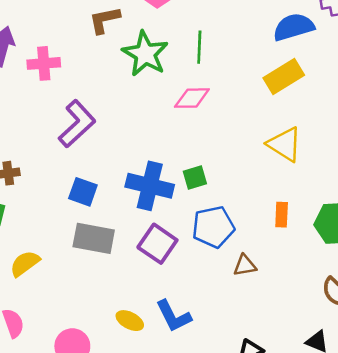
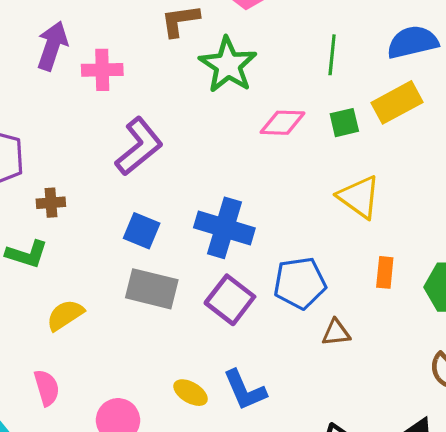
green line: (199, 47) -> (332, 55), moved
yellow triangle: (285, 144) -> (359, 197), moved
green square: (195, 178) -> (344, 123), moved

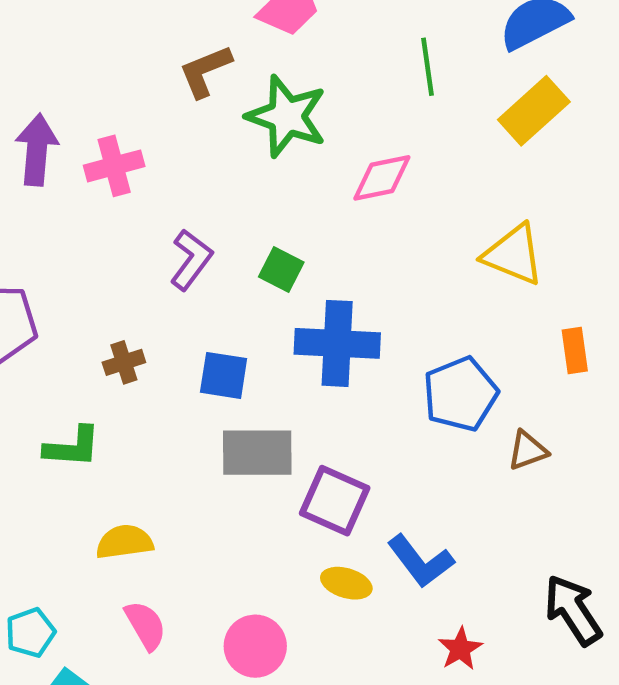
green square: (344, 123) -> (281, 270), moved, turned -36
purple L-shape: (139, 146) -> (191, 260), size x0.7
brown cross: (51, 203) -> (124, 362), moved
purple square: (230, 300) -> (335, 501), moved
yellow semicircle: (65, 315) -> (124, 542), moved, turned 39

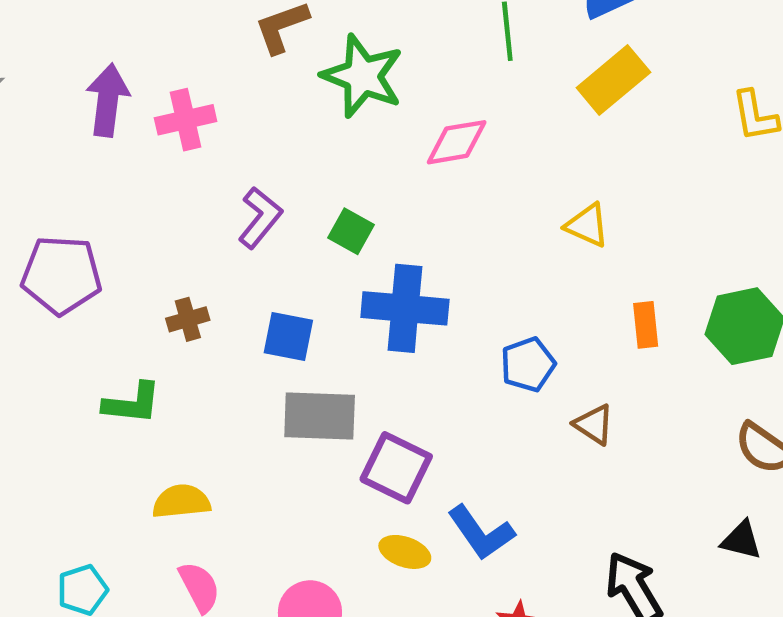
yellow triangle: (513, 255) -> (587, 225), size x0.7
blue pentagon: (460, 394) -> (528, 365), size x0.7
brown triangle: (528, 450) -> (594, 424), turned 51

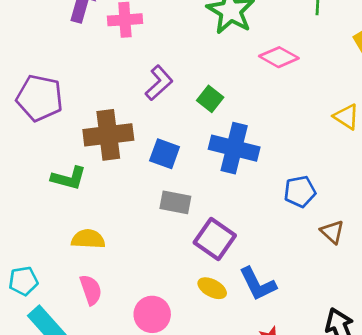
pink diamond: (457, 142) -> (279, 57), turned 30
brown cross: (188, 319) -> (108, 135), size x2.0
gray rectangle: (320, 416) -> (175, 202), size x0.7

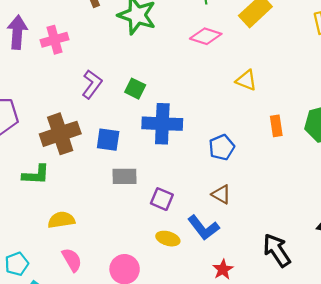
pink diamond: (279, 57) -> (206, 36), moved
brown triangle: (332, 232) -> (221, 194), moved
purple square: (215, 239) -> (162, 199), size x0.7

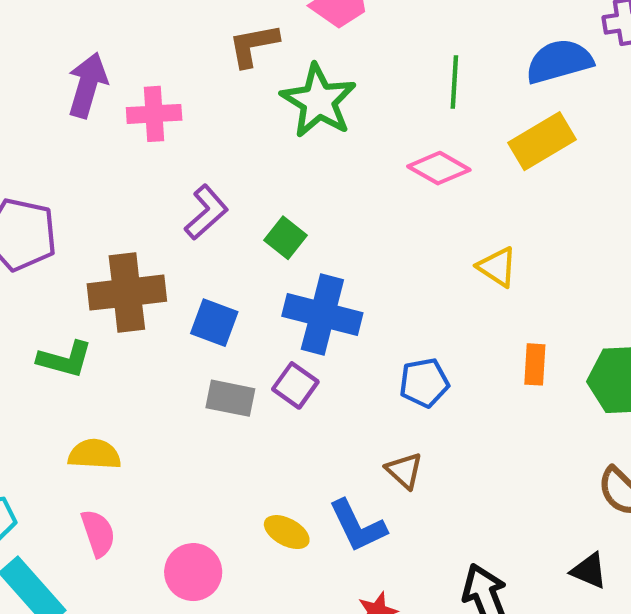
purple square: (162, 199) -> (295, 385), moved

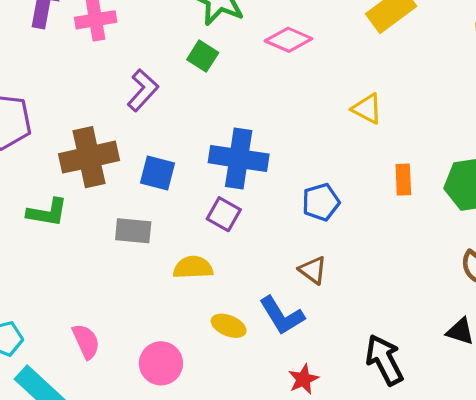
pink diamond: (439, 168) -> (289, 40), moved
green square: (286, 238) -> (203, 56), moved
gray rectangle: (230, 398) -> (133, 231), moved
yellow semicircle: (94, 454) -> (193, 267), moved

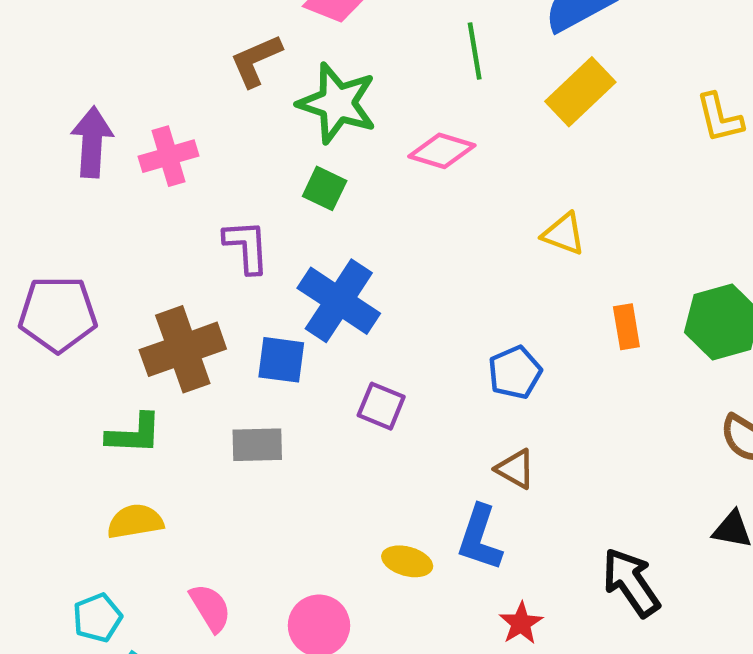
purple L-shape: (143, 90) -> (247, 247), turned -39
blue cross: (239, 158) -> (339, 301), moved, turned 32
yellow semicircle: (193, 267) -> (135, 521), moved
blue L-shape: (282, 316) -> (480, 538), turned 57

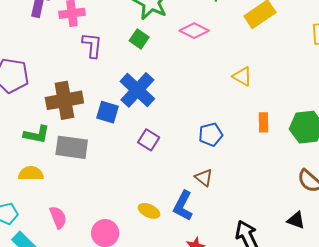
purple L-shape: (247, 247) -> (92, 45), moved
gray rectangle: (257, 445) -> (72, 147), moved, size x1.4

